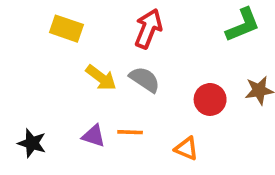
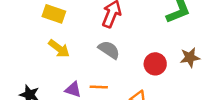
yellow arrow: (101, 78) -> (59, 48), moved

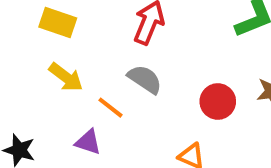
orange line: (99, 87) -> (110, 108), moved, turned 36

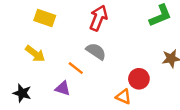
yellow arrow: (66, 77) -> (35, 54), moved
red circle: (218, 101) -> (139, 79), moved

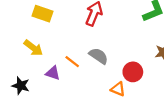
gray semicircle: (96, 51) -> (99, 56), moved
purple triangle: (63, 88) -> (53, 73), moved

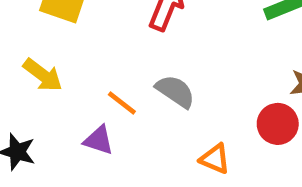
red circle: (133, 72) -> (278, 124), moved
purple triangle: (53, 73) -> (99, 140), moved

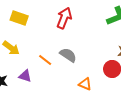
purple triangle: (99, 140) -> (25, 76), moved

